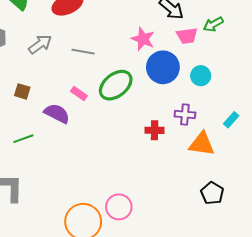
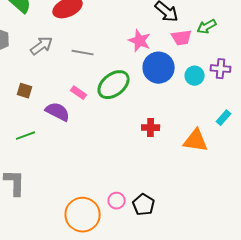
purple cross: (185, 115) -> (221, 69), moved
black pentagon: (212, 193) -> (144, 205), moved
pink circle: (119, 207) -> (117, 201), size x0.7

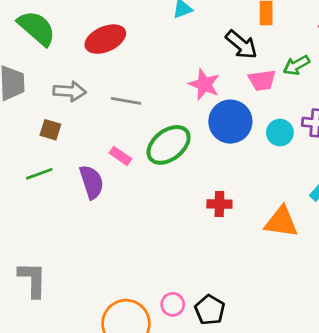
gray arrow: (42, 46) -> (70, 91), turned 40
brown square: (25, 91) -> (50, 130), moved
purple semicircle: (58, 112) -> (92, 182), turned 45
green line: (26, 136) -> (39, 174), moved

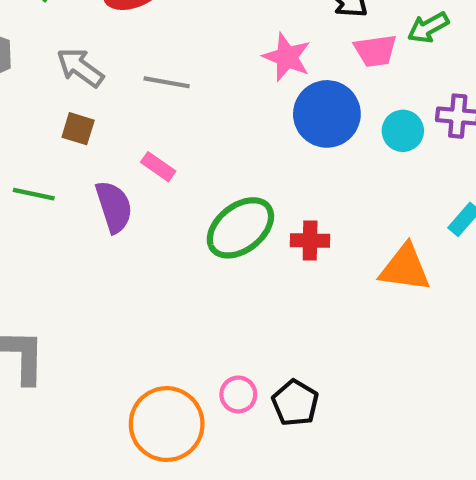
gray arrow: (70, 91) -> (80, 68), turned -148
brown square: (50, 130) -> (78, 129), moved
green ellipse: (169, 145) -> (240, 228), moved
green line: (39, 174) -> (34, 194), turned 32

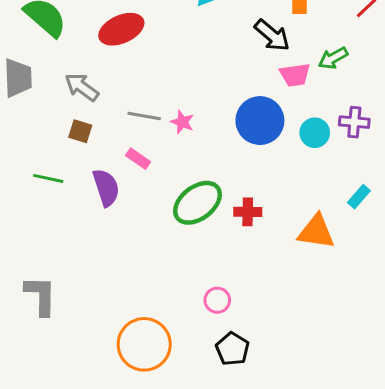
pink star: (287, 57) -> (182, 122), moved, size x0.7
gray line: (167, 82) -> (144, 116), moved
pink circle: (238, 394) -> (217, 300), moved
black pentagon: (295, 403) -> (232, 349), moved

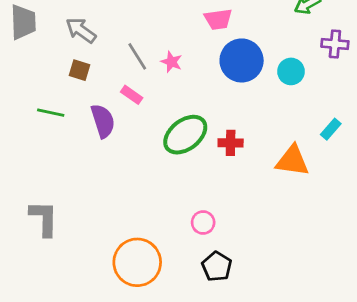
pink trapezoid: (295, 75) -> (218, 19), moved
gray line: (144, 116) -> (137, 56), turned 48
purple cross: (354, 122) -> (335, 44), moved

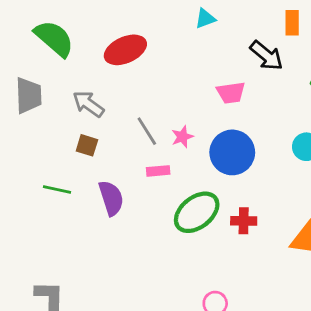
blue circle: (242, 60) -> (232, 152), moved
pink star: (172, 62) -> (182, 137), turned 30
pink rectangle: (132, 95) -> (158, 171), moved, turned -40

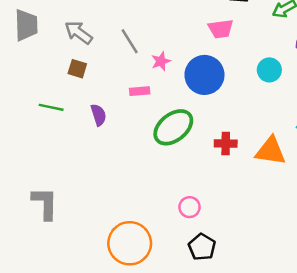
pink trapezoid: (231, 93) -> (221, 29), moved
gray line: (147, 131) -> (130, 41), moved
purple semicircle: (111, 198) -> (99, 115), size x0.7
red cross: (244, 221) -> (226, 144), moved

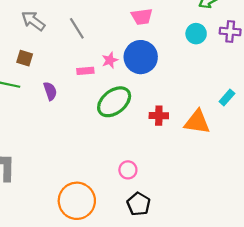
pink trapezoid: (221, 29) -> (142, 17), moved
pink star: (161, 61) -> (110, 60), moved
brown square: (77, 69) -> (25, 58), moved
cyan circle: (269, 70) -> (196, 34), moved

